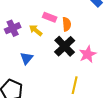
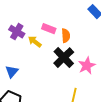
purple cross: (13, 28) -> (17, 32), moved, turned -35
blue triangle: (27, 58) -> (12, 72), moved

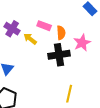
black cross: (64, 58) -> (59, 55), turned 35
pink star: (87, 66) -> (82, 43), moved

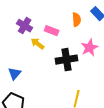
purple cross: (12, 29) -> (25, 26), moved
orange semicircle: (61, 33) -> (77, 20), moved

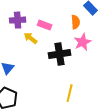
orange semicircle: (77, 20) -> (76, 22), moved
purple cross: (25, 26) -> (18, 20), turned -35

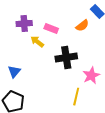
orange semicircle: (76, 22) -> (82, 26), turned 56
pink star: (83, 42) -> (91, 76), moved

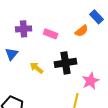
yellow arrow: (37, 42) -> (37, 68), moved
blue triangle: (14, 72) -> (12, 54), moved

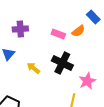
pink rectangle: (51, 34) -> (58, 34), moved
black cross: (66, 63) -> (62, 63), turned 35

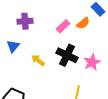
pink rectangle: (58, 34) -> (63, 26), turned -64
pink star: (87, 81) -> (92, 62), moved

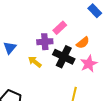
purple cross: (25, 21) -> (45, 42), moved
orange semicircle: (83, 23) -> (83, 43), moved

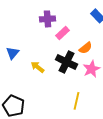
purple cross: (45, 42) -> (48, 19), moved

